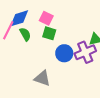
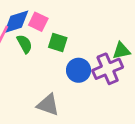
pink square: (46, 18) -> (38, 22), moved

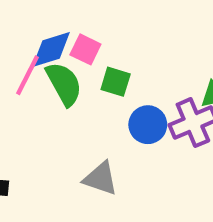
green semicircle: (24, 44) -> (64, 84), size x1.5

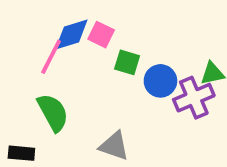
green semicircle: (64, 84) -> (53, 112), moved
blue circle: (148, 125) -> (160, 81), moved

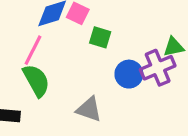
pink line: (51, 57) -> (33, 50), moved
blue circle: (160, 81) -> (129, 74), moved

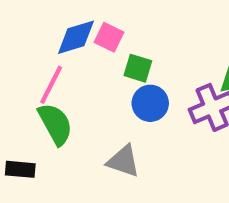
blue circle: (129, 74) -> (150, 103), moved

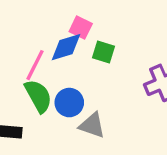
blue diamond: (76, 37) -> (66, 47), moved
blue circle: (150, 103) -> (69, 103), moved

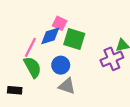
green square: (103, 52) -> (74, 39), size x1.5
blue circle: (69, 103) -> (61, 65), moved

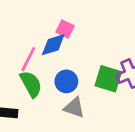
green square: (74, 39) -> (108, 79), moved

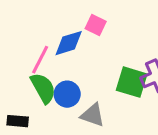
pink square: (65, 29) -> (96, 25), moved
blue circle: (66, 81) -> (67, 94), moved

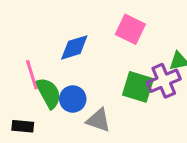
pink square: (96, 25) -> (130, 29), moved, size x1.4
pink line: (40, 60) -> (32, 75), moved, turned -44

